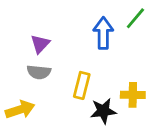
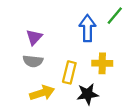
yellow cross: (133, 95) -> (102, 63), moved
yellow arrow: (20, 110) -> (42, 93), moved

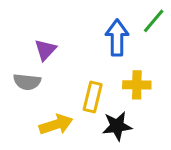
gray semicircle: (33, 61) -> (27, 82), moved

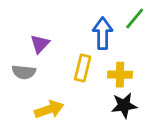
yellow rectangle: (93, 97) -> (83, 68), moved
black star: (117, 126) -> (124, 105), moved

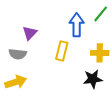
yellow cross: (120, 75) -> (100, 53), moved
yellow arrow: (49, 109) -> (16, 82), moved

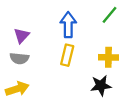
blue arrow: (77, 25) -> (68, 25), moved
purple triangle: (30, 33) -> (22, 36), moved

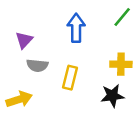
yellow rectangle: (67, 55) -> (70, 78), moved
gray semicircle: (19, 58) -> (37, 65), moved

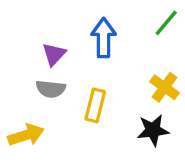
purple triangle: (24, 40) -> (54, 54), moved
yellow cross: (121, 64) -> (165, 87), turned 35

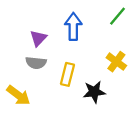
black star: (153, 130) -> (94, 92), moved
yellow arrow: (26, 135) -> (18, 95), turned 55

